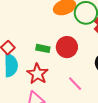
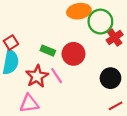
pink line: (75, 84) -> (57, 76), moved

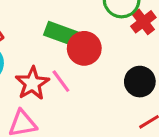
green rectangle: (48, 51) -> (62, 34), moved, size x1.5

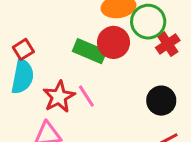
red circle: (84, 48) -> (113, 42), moved

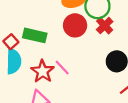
red cross: (168, 44) -> (105, 26), moved
green rectangle: (90, 51) -> (35, 35), moved

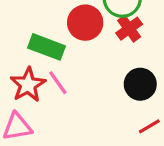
green rectangle: (35, 35) -> (46, 47), moved

